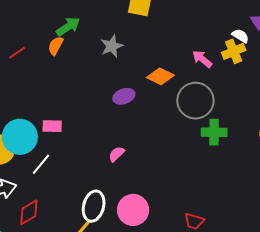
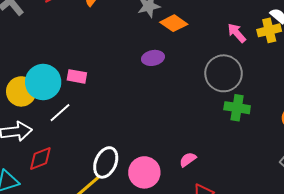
orange diamond: (160, 76) -> (174, 23), moved
pink semicircle: (116, 154) -> (188, 160), moved

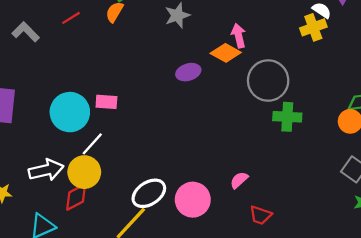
orange diamond: (174, 23) -> (226, 53), moved
pink arrow: (237, 33) -> (239, 36), moved, turned 35
yellow circle: (21, 91) -> (84, 172), moved
white ellipse: (106, 162) -> (149, 193), turned 40

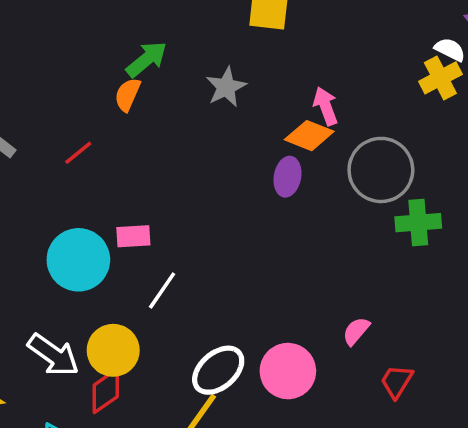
red line: (71, 18) -> (78, 153), moved
purple ellipse: (188, 72) -> (287, 177), moved, turned -55
white line: (92, 144) -> (162, 290), moved
white arrow: (46, 170) -> (53, 355), turned 56
red trapezoid: (260, 215) -> (397, 381), turned 110

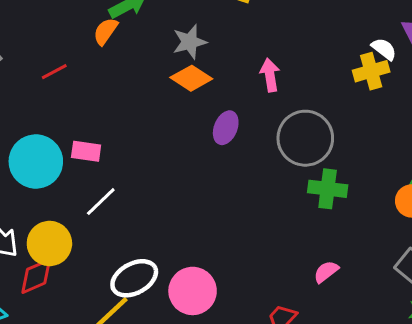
orange diamond: (309, 136) -> (191, 78), moved
pink semicircle: (356, 331) -> (326, 272), moved

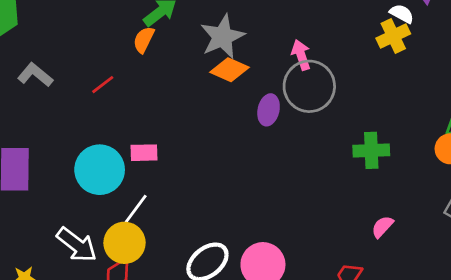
gray star: (190, 42) -> (222, 37), size x1.4
gray circle: (305, 138) -> (309, 86), moved
white line: (101, 202) -> (136, 209), moved

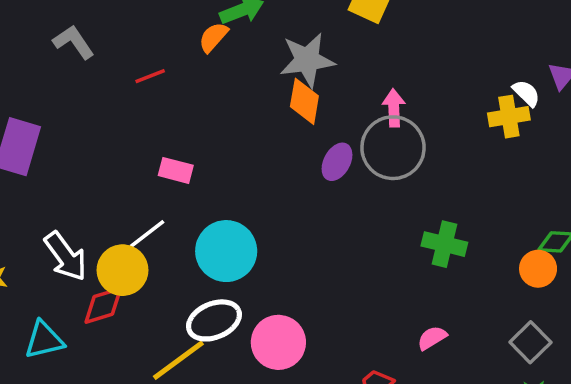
orange diamond: (229, 70) -> (304, 101), turned 60
cyan circle: (100, 170) -> (226, 251), moved

